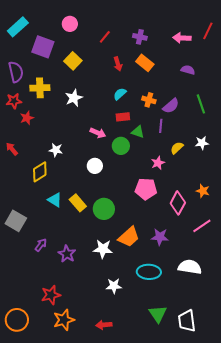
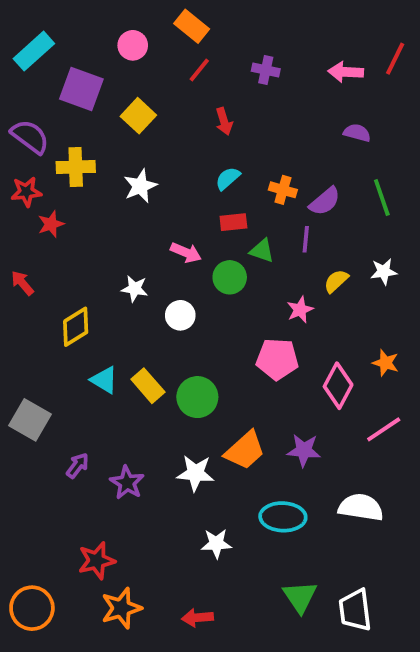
orange rectangle: (145, 63) -> (192, 26), moved
purple semicircle: (16, 72) -> (30, 137), turned -40
white star: (56, 150) -> (135, 289), moved

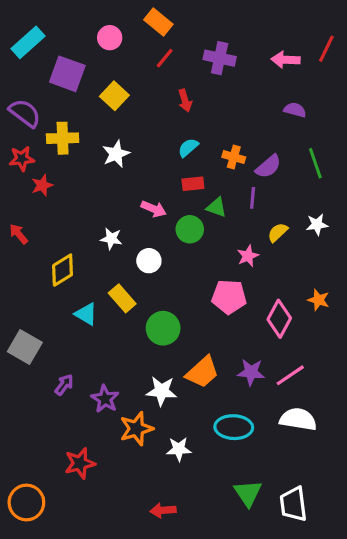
purple cross: (266, 70) -> (220, 58), size x1.4
yellow rectangle: (148, 386) -> (122, 298), moved
pink line: (384, 429) -> (290, 375), moved
orange star: (121, 608) -> (136, 429), moved

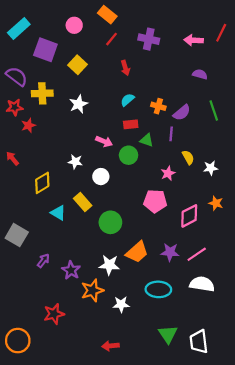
white star: (317, 225) -> (211, 168), moved
yellow semicircle: (278, 232) -> (188, 157), turned 104
pink diamond: (279, 319) -> (189, 216), turned 35

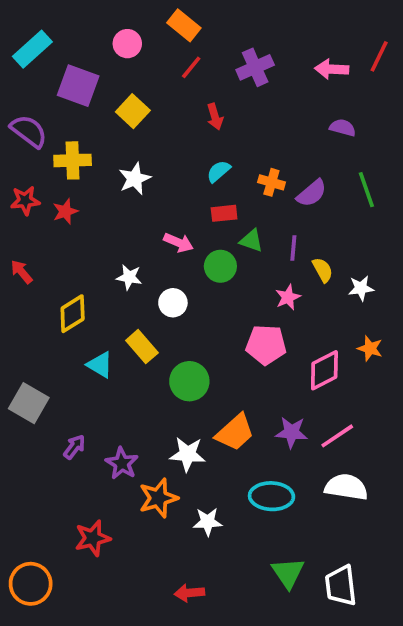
purple cross: (149, 39) -> (255, 67), turned -36
red star: (15, 107) -> (25, 201), moved
red star: (28, 125) -> (65, 211), moved
purple line: (171, 134) -> (293, 248), moved

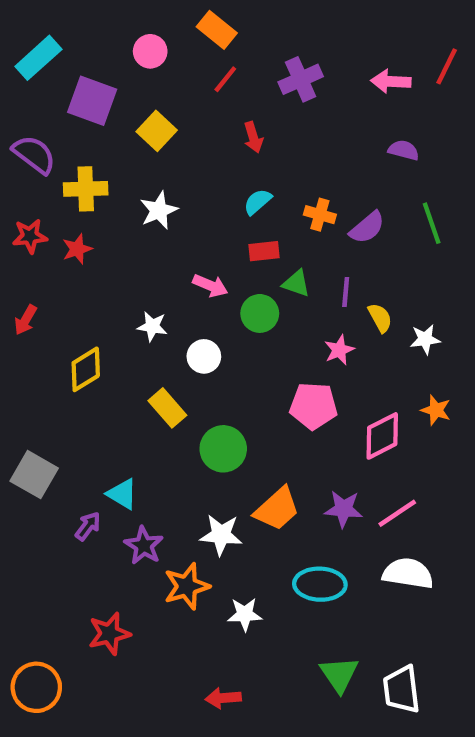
red arrow: (21, 272) -> (26, 320), turned -110
cyan triangle: (100, 365) -> (122, 494), moved

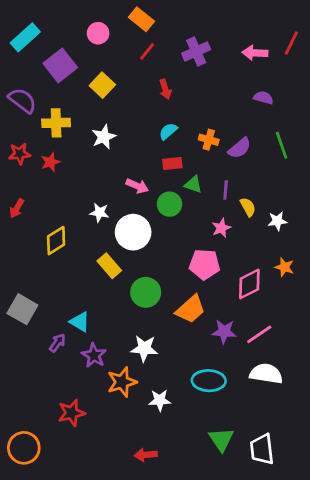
purple square: (92, 101) -> (60, 65), turned 32
white circle: (204, 356) -> (133, 232), size x1.6
orange trapezoid: (277, 509) -> (191, 309), moved

